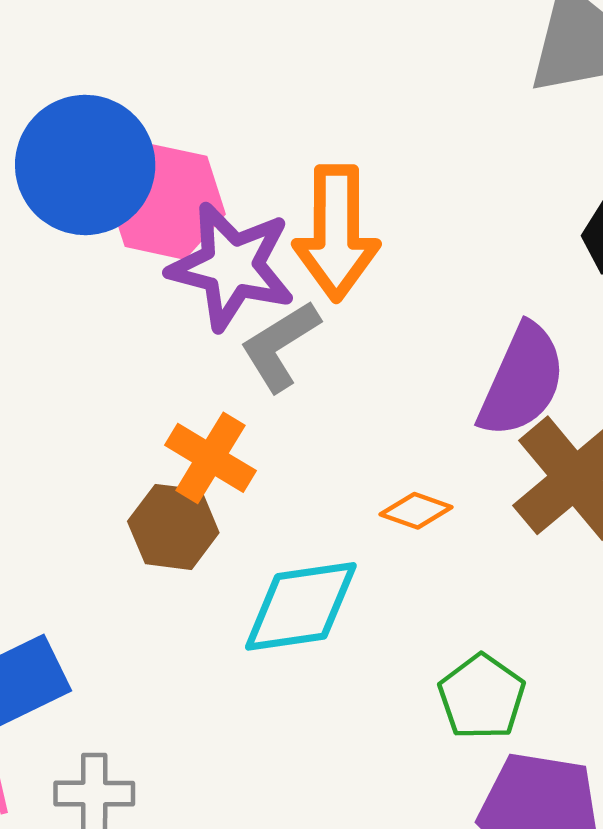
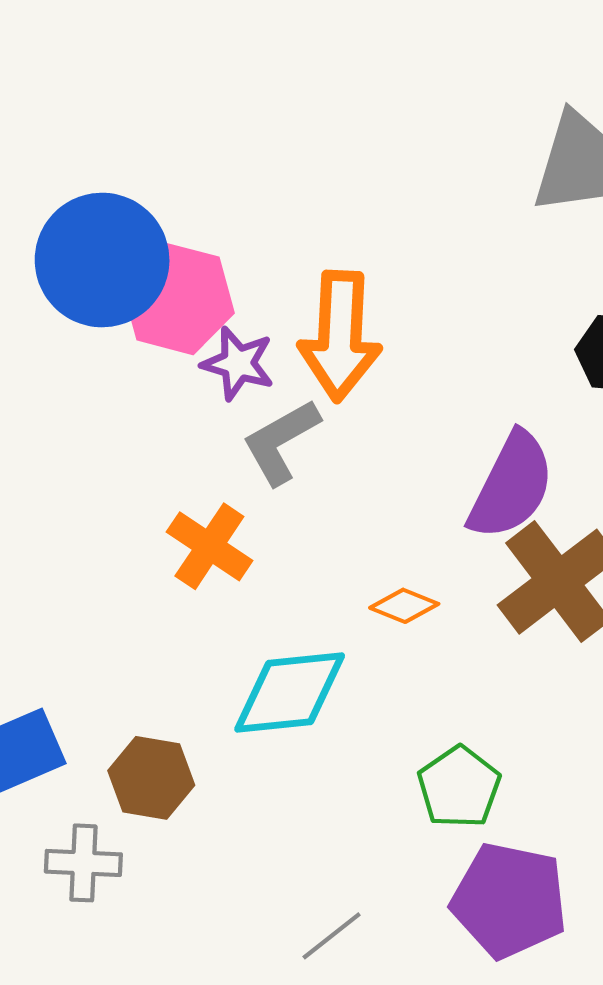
purple star: (232, 266) -> (238, 363), size x0.6
brown hexagon: (173, 527) -> (151, 778), moved

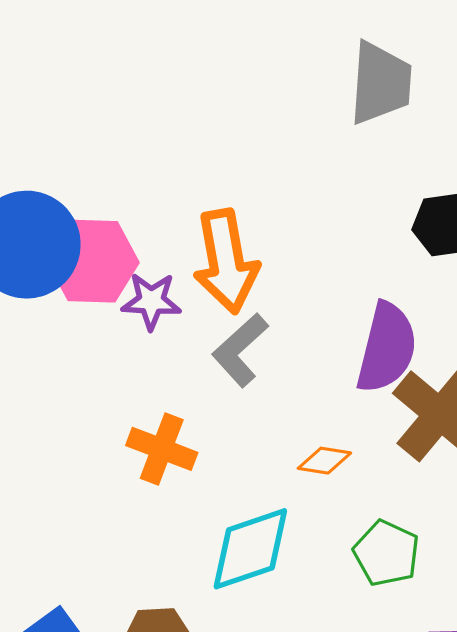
gray L-shape: (281, 442) -> (240, 350), moved
green pentagon: (459, 787) -> (386, 553), moved

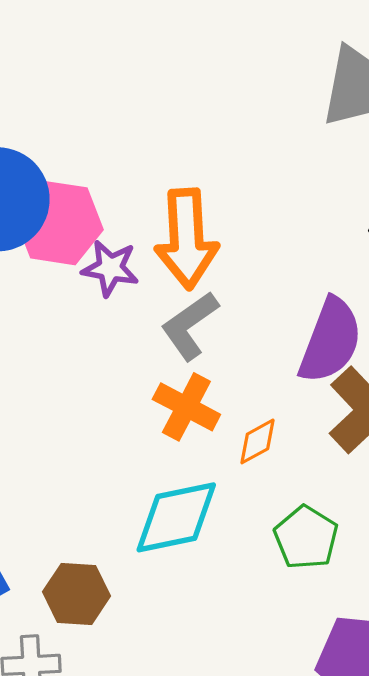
orange cross: (162, 449) -> (186, 407), moved
orange diamond: (324, 461) -> (258, 441), turned -45

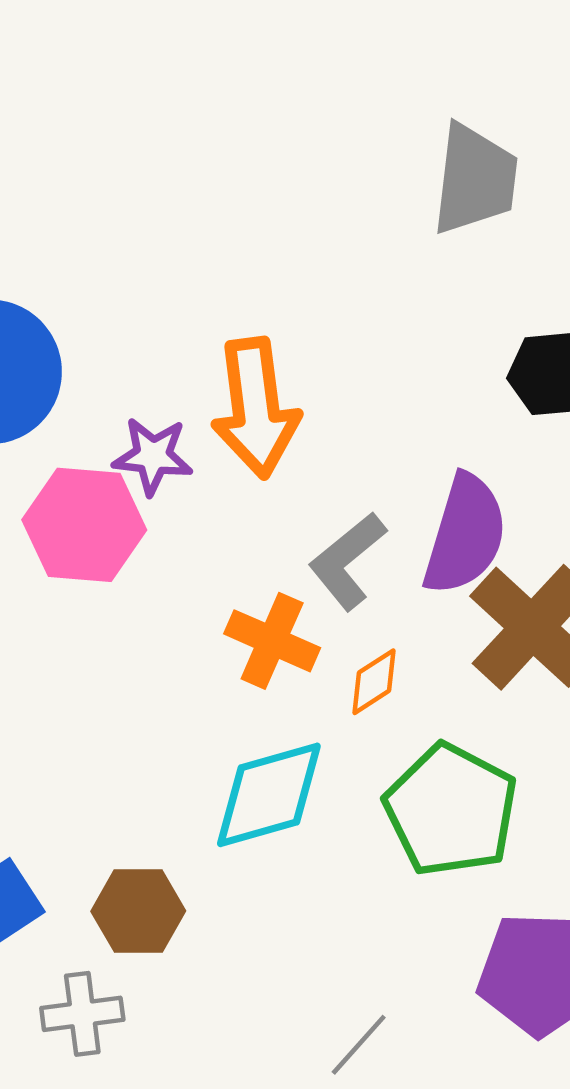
pink hexagon: (59, 223) -> (84, 525), moved
gray L-shape: (190, 326) -> (347, 561), moved
green pentagon: (306, 538) -> (451, 810), size x1.5

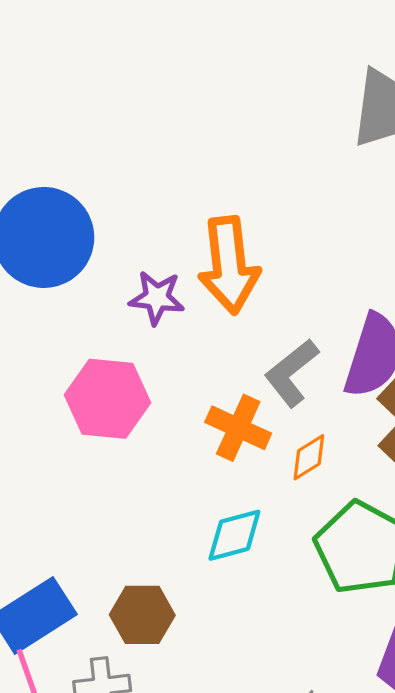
pink hexagon: (84, 525) -> (108, 399), moved
cyan diamond: (269, 795) -> (234, 535), size x0.7

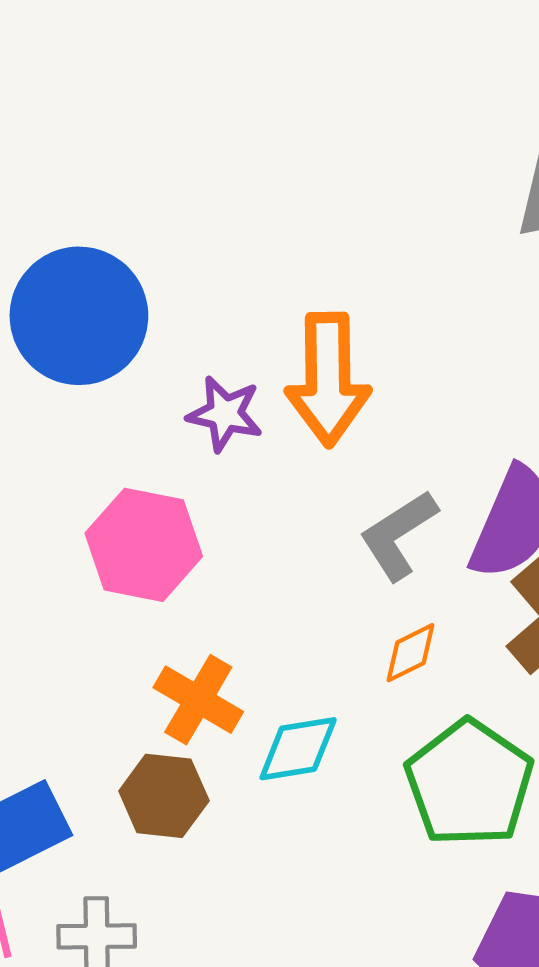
orange cross: (238, 428) -> (198, 700), moved
brown hexagon: (142, 615) -> (164, 796), moved

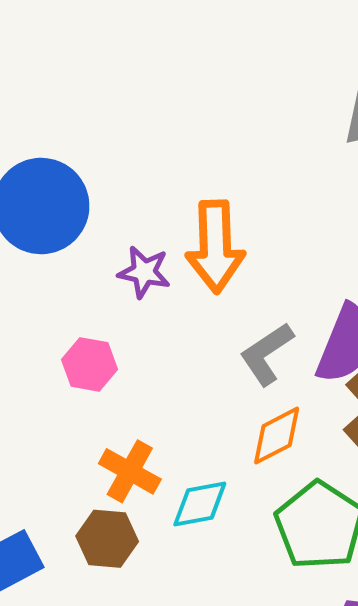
pink hexagon: (144, 545) -> (90, 364), size x0.7
orange diamond: (410, 653) -> (277, 436), size x1.4

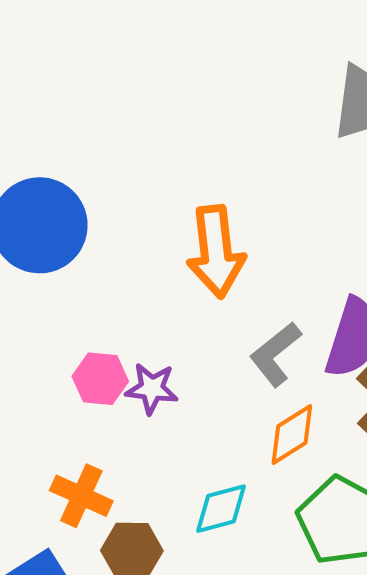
purple star: (144, 272) -> (152, 389), moved
orange cross: (130, 471) -> (81, 496), moved

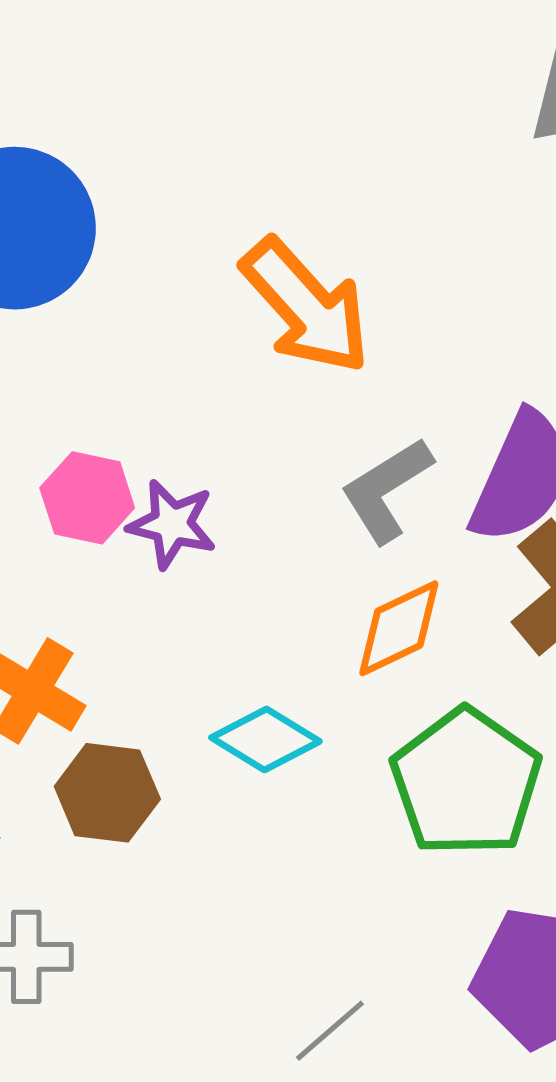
orange arrow: (216, 252) -> (306, 306), turned -42
cyan diamond: (221, 509) -> (265, 739), turned 40

